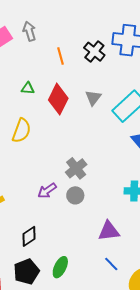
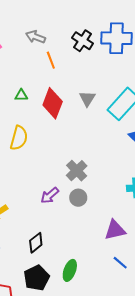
gray arrow: (29, 31) -> (36, 37), moved, turned -48
black cross: (94, 52) -> (83, 41), moved

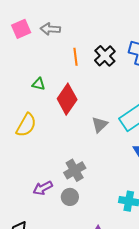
gray arrow: (36, 37) -> (50, 29), moved, turned -30
black cross: (83, 41) -> (105, 56), moved
gray triangle: (87, 99) -> (100, 125), moved

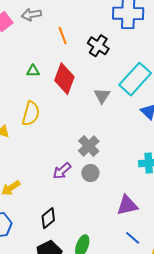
black cross: (105, 56) -> (98, 46), moved

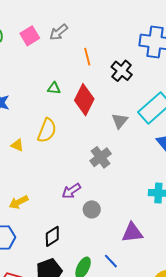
gray arrow: (31, 15) -> (59, 32), turned -36
gray cross: (89, 146) -> (101, 157), moved
gray circle: (90, 173) -> (92, 209), moved
blue line: (133, 238) -> (111, 261), moved

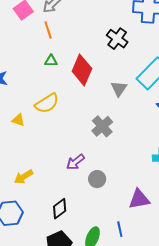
orange line: (87, 57) -> (48, 30), moved
yellow semicircle: (47, 130) -> (47, 103), turned 40
blue line: (111, 261) -> (120, 229), turned 35

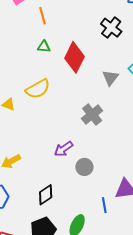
blue line: (120, 229) -> (104, 205), moved

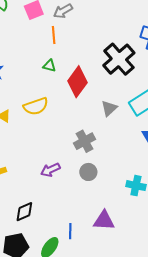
black cross: (111, 28) -> (119, 59), size x1.5
gray circle: (84, 167) -> (88, 172), moved
blue line: (104, 205) -> (70, 231), moved

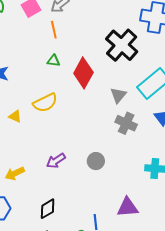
gray cross: (85, 141) -> (126, 123), moved, turned -30
purple arrow: (50, 170) -> (56, 161), moved
gray circle: (88, 172) -> (96, 161), moved

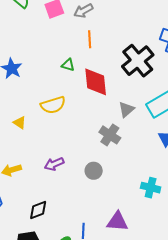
orange line: (54, 30) -> (90, 39), moved
red diamond: (83, 73) -> (96, 82), turned -44
yellow triangle: (15, 116) -> (20, 123), moved
gray cross: (126, 123) -> (110, 135), moved

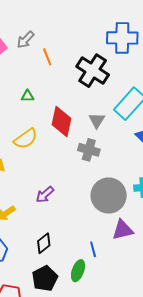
orange line: (90, 39) -> (47, 57), moved
red diamond: (96, 82) -> (62, 121), moved, turned 36
gray circle: (94, 171) -> (109, 196), moved, size x2.0

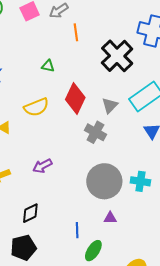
purple triangle: (123, 230) -> (110, 218), size x0.6
green ellipse: (78, 271) -> (93, 251), moved

